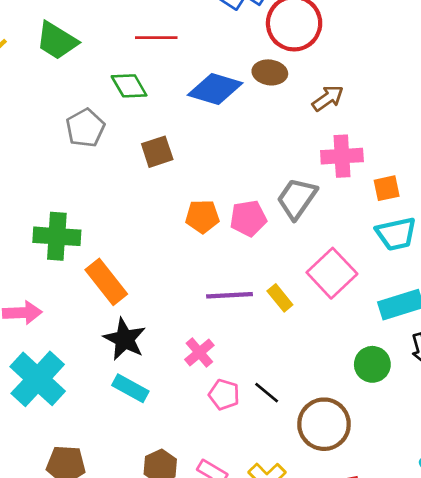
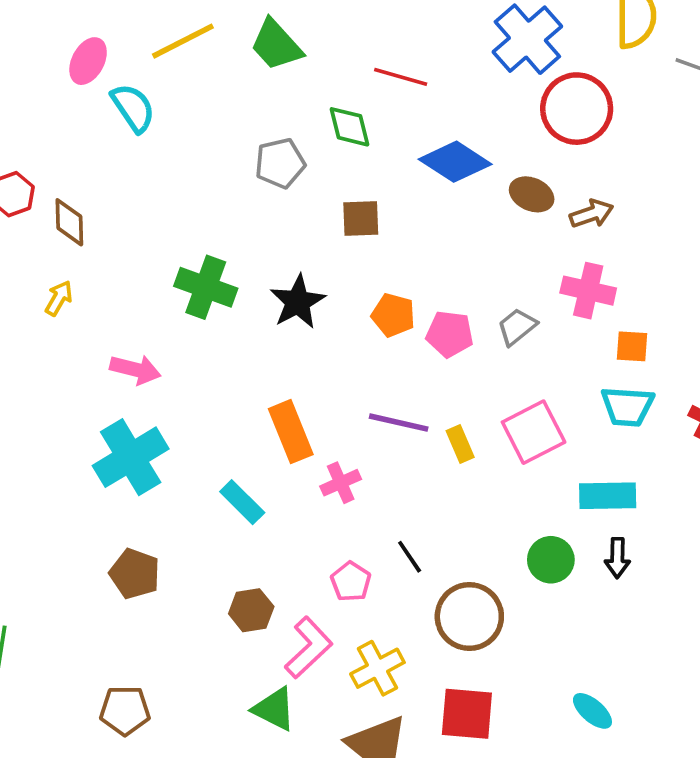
brown ellipse: (270, 72) -> (532, 194), moved
gray trapezoid: (297, 198) -> (517, 327), size x0.7
orange rectangle: (106, 282) -> (291, 432), moved
black star: (125, 339) -> (298, 302), moved
pink pentagon: (224, 395) -> (351, 582), moved

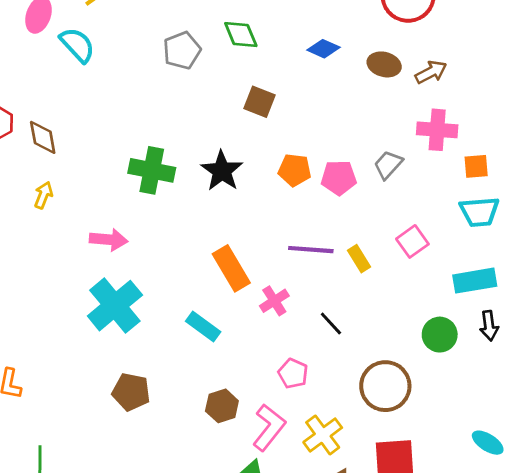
blue diamond: (455, 162) -> (323, 49), size x0.6
gray pentagon: (280, 163) -> (182, 50), moved
brown square: (361, 219) -> (259, 102), turned 32
pink square: (534, 432) -> (412, 241), size x0.7
black line: (410, 557) -> (331, 324), moved

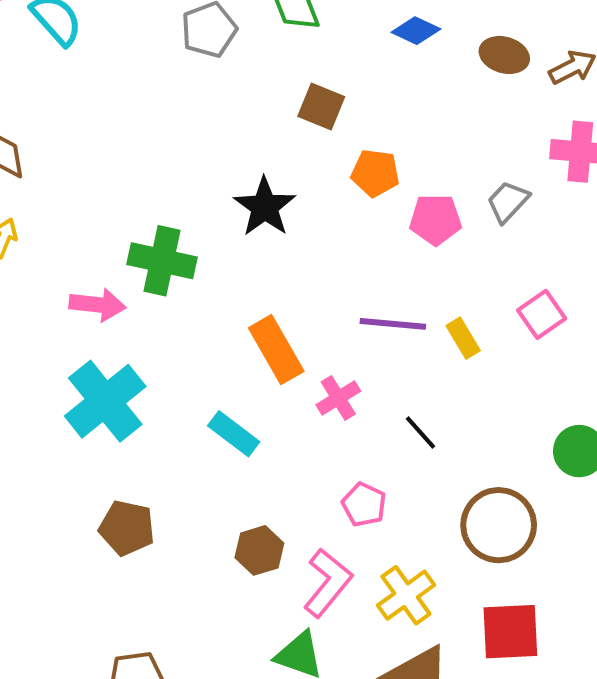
green cross: (152, 170) -> (162, 261), moved
orange pentagon: (295, 170) -> (375, 173), moved

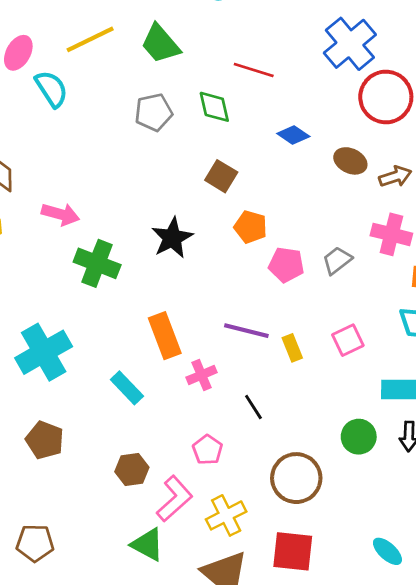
pink arrow: (98, 305) -> (60, 214), moved

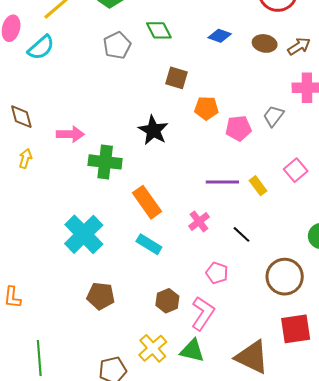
cyan semicircle: (51, 89) -> (41, 48), turned 96
orange rectangle: (165, 336) -> (147, 202), moved
yellow cross: (226, 515) -> (153, 348), moved

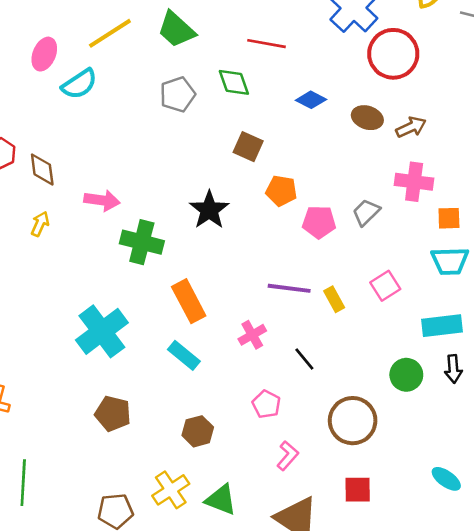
pink L-shape: (203, 313) -> (288, 456), moved, size x0.7
red square: (296, 329) -> (358, 490), size x0.7

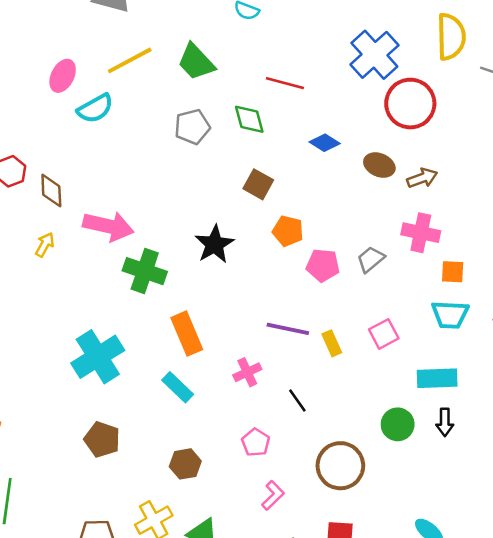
pink arrow: (102, 200) -> (108, 226), size x1.4

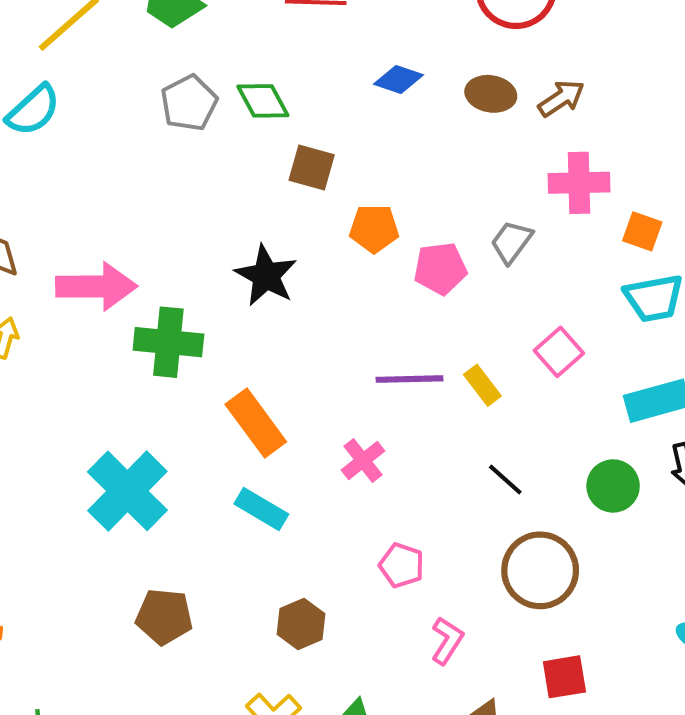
green diamond: (249, 119) -> (263, 101), moved
orange square: (453, 272) -> (642, 231), turned 30
black line: (297, 400) -> (505, 480), moved

